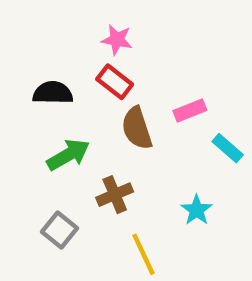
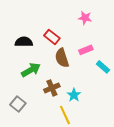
pink star: (117, 40) -> (85, 18), moved
cyan star: (197, 210) -> (74, 95), moved
gray square: (59, 230) -> (18, 104), moved

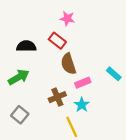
pink star: (85, 18) -> (67, 19), moved
pink rectangle: (86, 50) -> (83, 83), moved
green arrow: (31, 70) -> (19, 77), moved

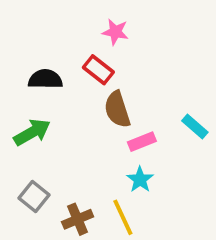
brown cross: (57, 97) -> (78, 219), moved

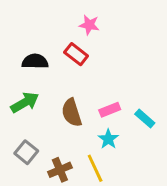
brown semicircle: (117, 109) -> (72, 113), moved
cyan rectangle: (195, 127) -> (145, 119), moved

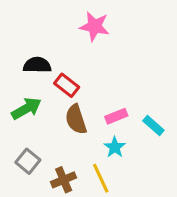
pink star: (89, 25) -> (95, 26), size x1.4
red rectangle: (76, 54) -> (67, 85), moved

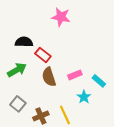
cyan star: (115, 147) -> (84, 97), moved

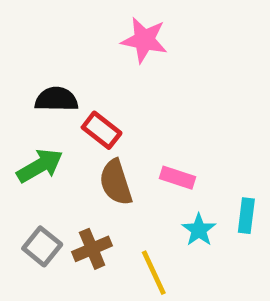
pink rectangle: (75, 75) -> (177, 178), turned 40
cyan rectangle: (99, 81) -> (246, 216), moved, turned 56
brown cross: (41, 116) -> (92, 249), moved

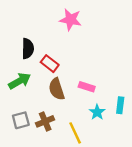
black semicircle: (56, 99) -> (28, 49), turned 90
gray square: (42, 246) -> (21, 120), turned 36

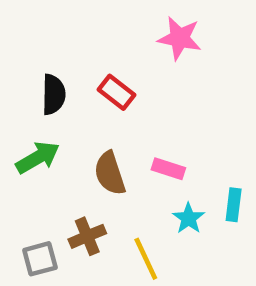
pink star: (71, 20) -> (180, 38), moved
red rectangle: (50, 64) -> (117, 92), moved
gray square: (21, 120) -> (40, 259), moved

